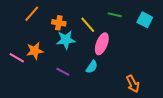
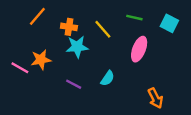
pink ellipse: (102, 44) -> (139, 49), moved

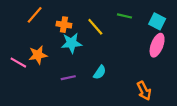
pink ellipse: (139, 49) -> (157, 45), moved
purple line: (74, 84) -> (68, 78), turned -40

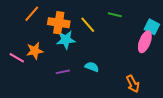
cyan square: (157, 21) -> (152, 27), moved
orange cross: (64, 25) -> (59, 23), size x1.5
cyan semicircle: (100, 72) -> (92, 67), turned -104

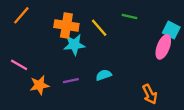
orange line: (32, 14) -> (21, 15), moved
orange star: (35, 51) -> (39, 85), moved
cyan semicircle: (92, 67) -> (104, 75), turned -40

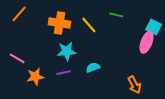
cyan star: (74, 45) -> (67, 51), moved

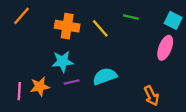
cyan square: (154, 27) -> (173, 20), moved
cyan star: (67, 51) -> (63, 61), moved
pink line: (17, 58) -> (19, 91), moved, turned 63
cyan semicircle: (93, 68) -> (105, 76), size x1.5

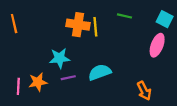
orange line: (22, 16) -> (14, 24), moved, turned -54
orange cross: (67, 26) -> (78, 25), moved
yellow line: (100, 28) -> (95, 27), turned 36

